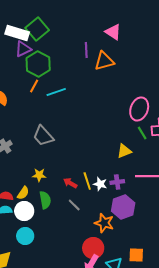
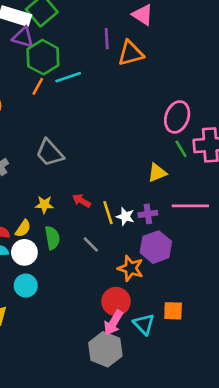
purple triangle: (23, 49) -> (23, 37), turned 42
cyan line: (56, 92) -> (68, 77), moved
red arrow: (70, 183) -> (81, 201), moved

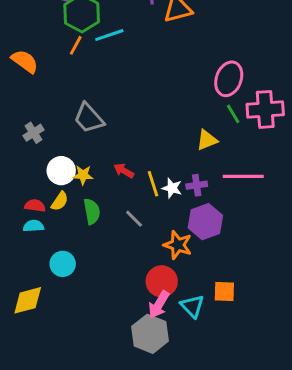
white circle: (24, 252) -> (61, 171), moved

